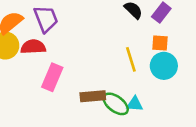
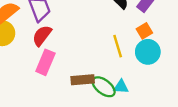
orange square: (160, 43) -> (144, 31), turned -35
red semicircle: (33, 47) -> (42, 36), moved, turned -50

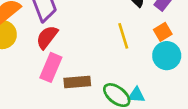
yellow line: (118, 46) -> (123, 36), moved
brown rectangle: (83, 80) -> (77, 82), moved

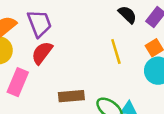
pink rectangle: (51, 67) -> (18, 82), moved

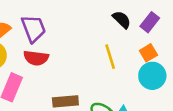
red semicircle: (42, 53) -> (36, 58), turned -120

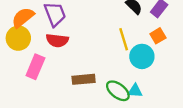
cyan circle: (152, 76) -> (142, 56), moved

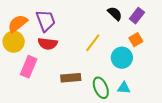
yellow line: (124, 39) -> (93, 43), moved, turned 54
green ellipse: (118, 91) -> (101, 88), turned 30
cyan triangle: (135, 91) -> (124, 88), moved

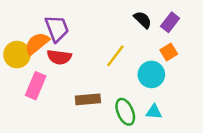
orange semicircle: (18, 24) -> (37, 43), moved

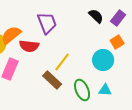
purple trapezoid: (57, 28) -> (47, 23), moved
yellow line: (115, 56) -> (62, 62), moved
brown rectangle: (88, 99) -> (52, 80), turned 48

